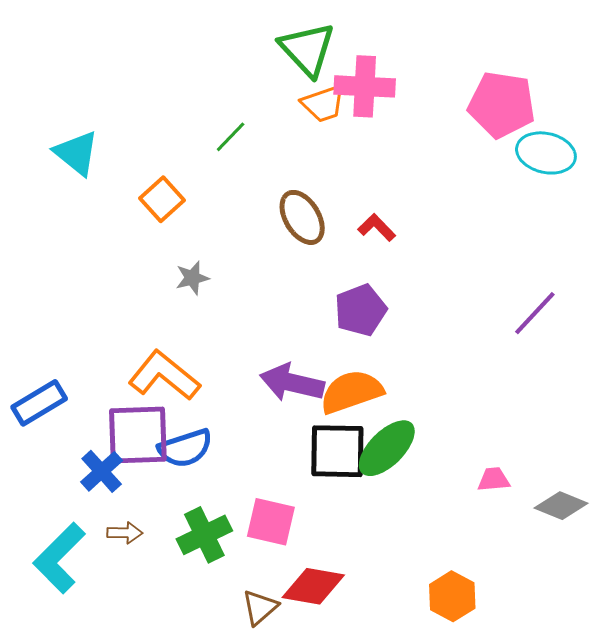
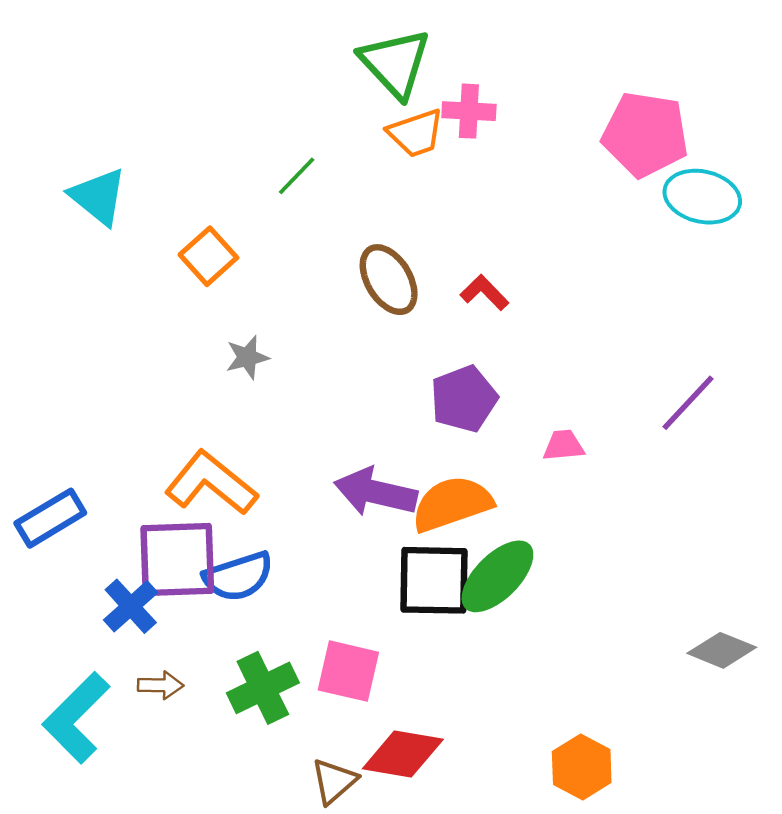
pink cross: (365, 86) -> (469, 111), size x0.7
pink trapezoid: (494, 479) -> (564, 445), moved

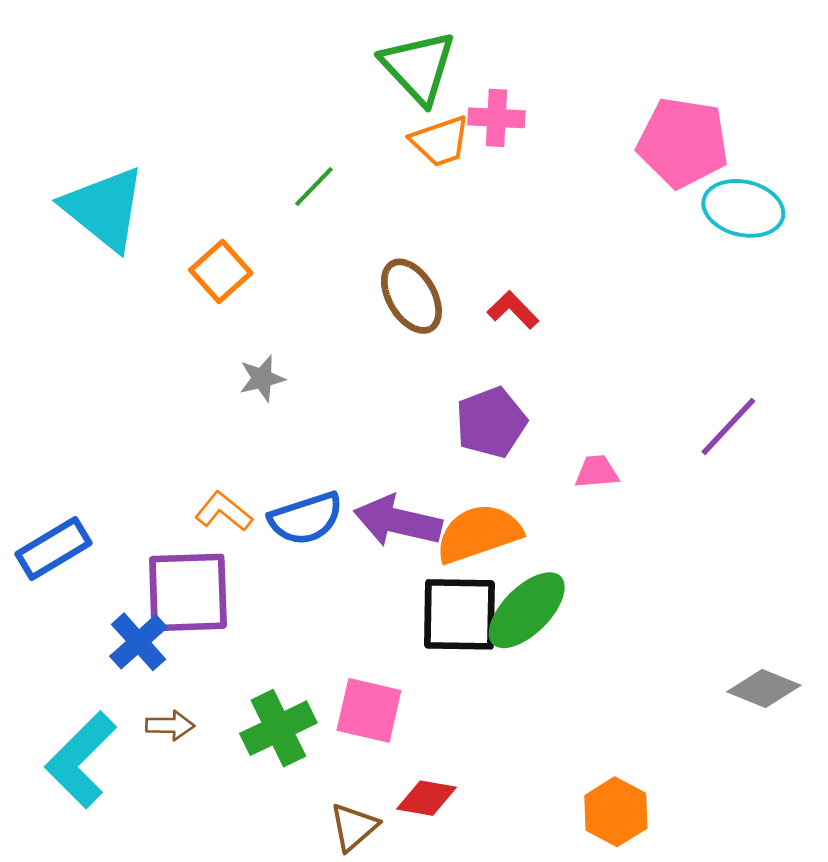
cyan triangle: (98, 197) -> (104, 208), size x1.4
orange L-shape: (211, 483) -> (224, 511), size x0.6
blue semicircle: (238, 576) -> (306, 518), moved
red diamond: (403, 754) -> (427, 798), size x0.7

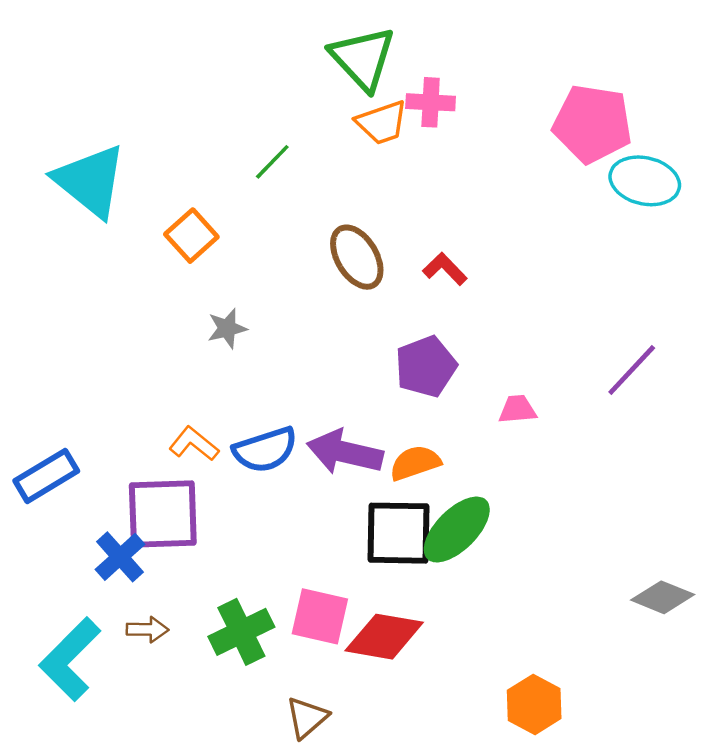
orange semicircle: (479, 533) -> (415, 463), size x0.7
red diamond: (427, 798) -> (384, 637), moved, size x1.5

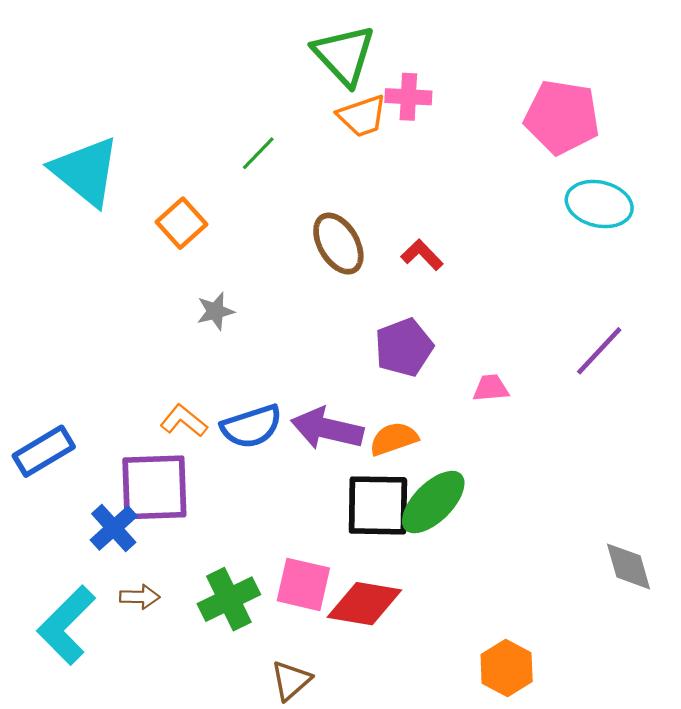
cyan ellipse: (645, 181) -> (599, 204), moved
gray diamond: (663, 597) -> (629, 566), turned 52

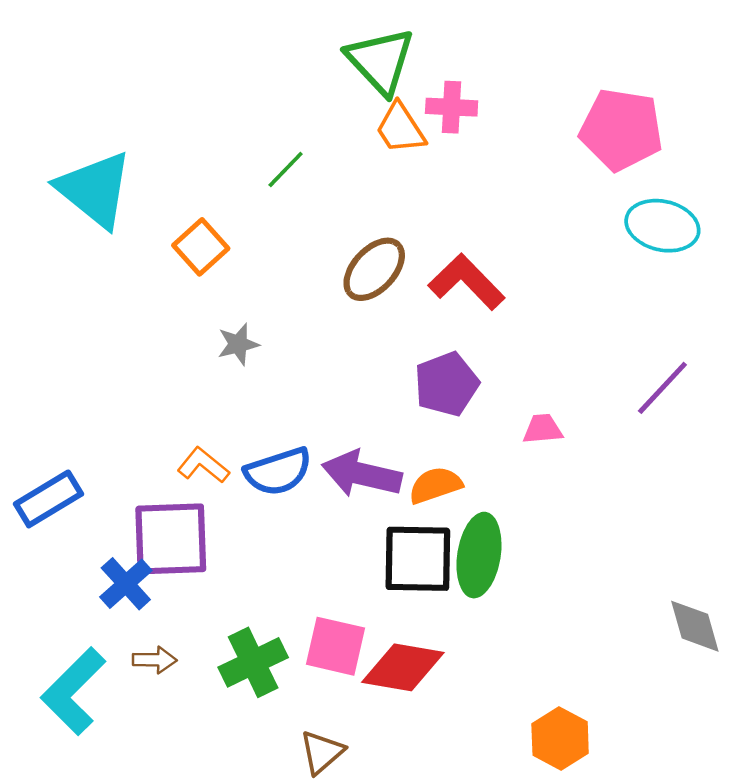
orange trapezoid: (362, 116) -> (400, 128), turned 76
brown ellipse: (338, 244) -> (374, 269), turned 74
red L-shape: (422, 255) -> (467, 282), size x1.6
green ellipse: (433, 502) -> (479, 555), turned -36

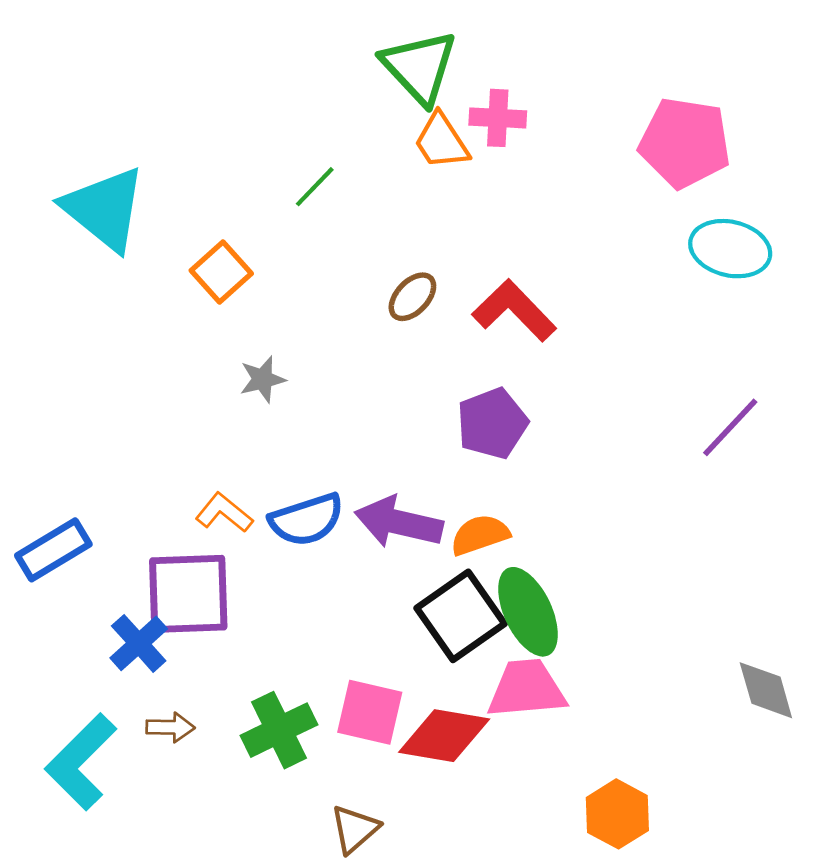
brown ellipse: (374, 269) -> (412, 297), size x0.7
pink trapezoid: (543, 429) -> (527, 689), moved, size x1.8
green ellipse: (479, 555) -> (528, 612), turned -34
black square: (418, 559) -> (461, 616), turned -36

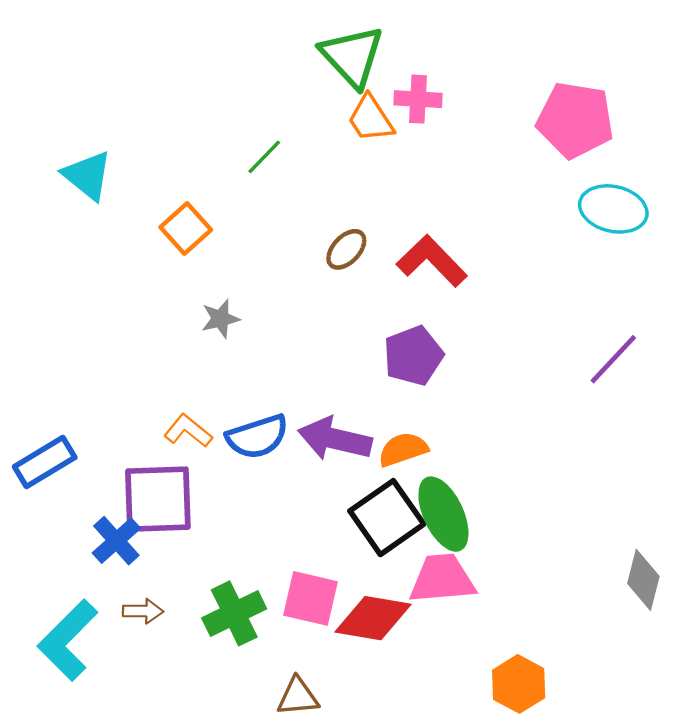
cyan triangle: (104, 209) -> (87, 175), size x0.7
gray diamond: (766, 690) -> (643, 580), turned 30
brown triangle: (355, 829) -> (298, 697), turned 36

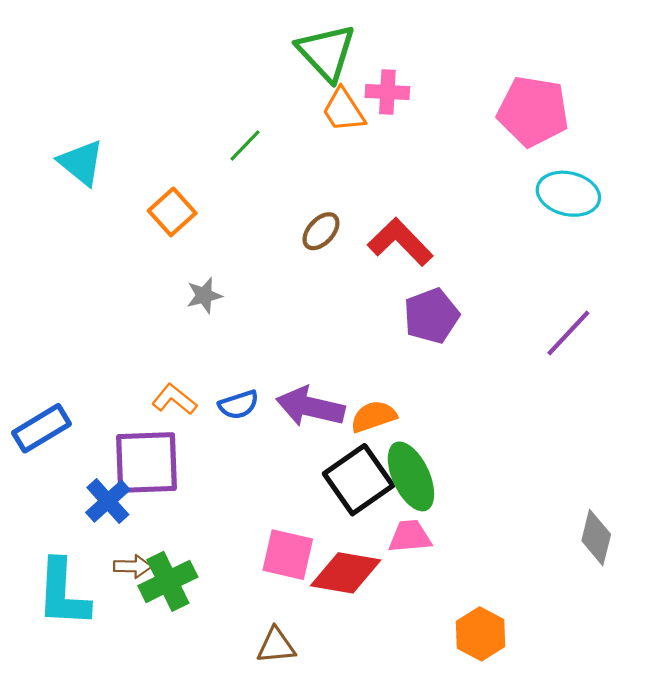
purple pentagon: (413, 356) -> (431, 316), moved
blue semicircle: (257, 437) -> (239, 405), size x0.7
pink trapezoid: (442, 579) -> (410, 536), size x0.7
green cross: (234, 613) -> (168, 581), moved
cyan L-shape: (68, 640) -> (63, 593), turned -42

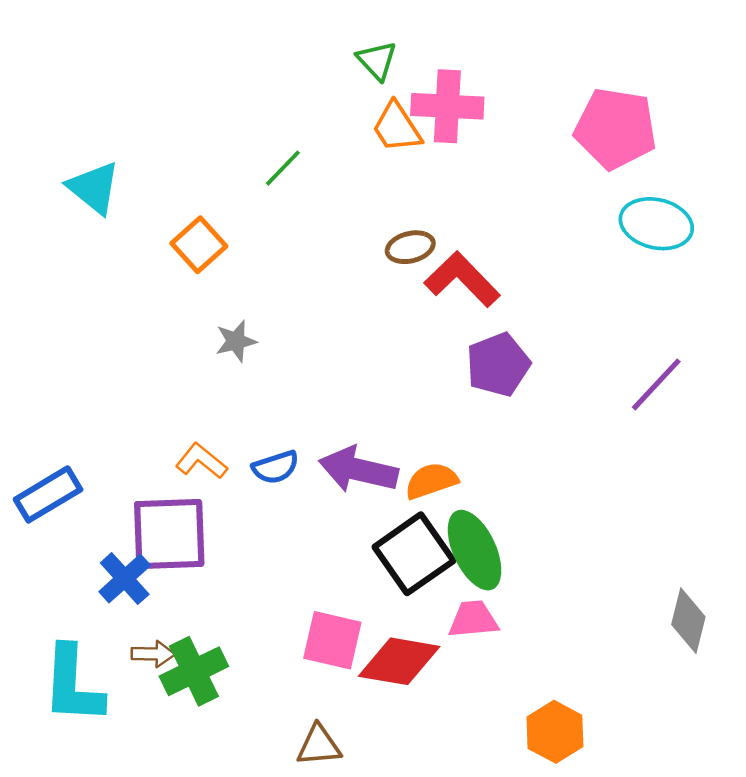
green triangle: (326, 52) -> (377, 60), size x0.6
pink cross: (387, 92) -> (447, 106), size x1.4
brown ellipse: (321, 231) -> (410, 247), moved, turned 33

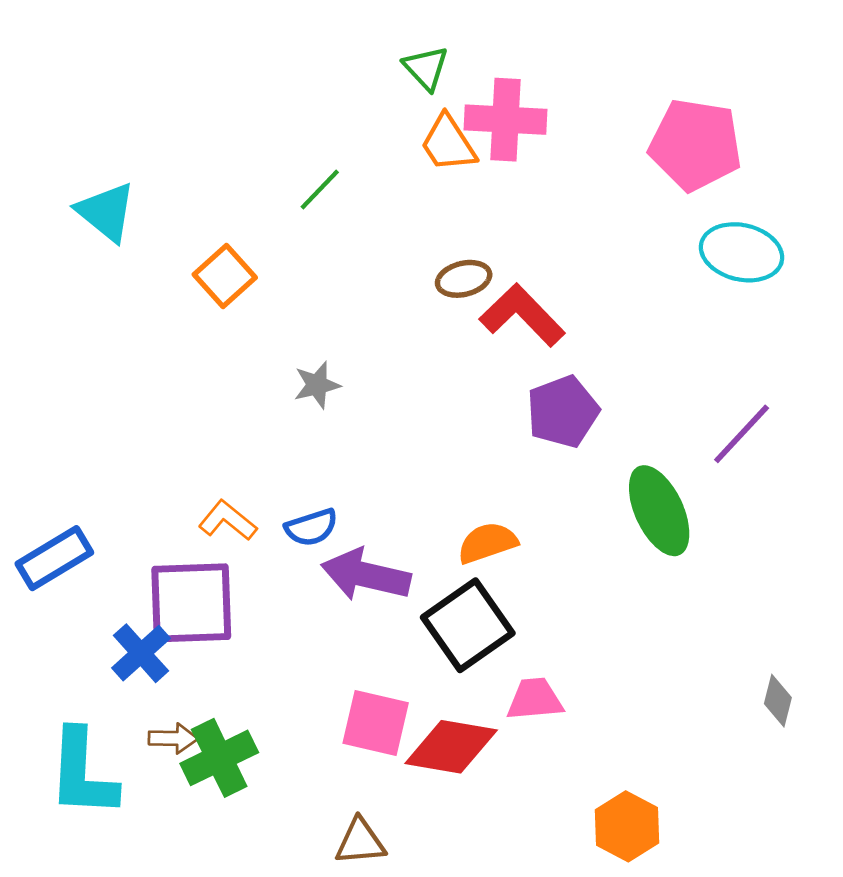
gray star: (236, 341) -> (317, 385), moved
purple arrow: (358, 470) -> (366, 575), moved
green ellipse: (475, 550) -> (659, 511), moved
gray diamond: (688, 621) -> (778, 701), size x0.7

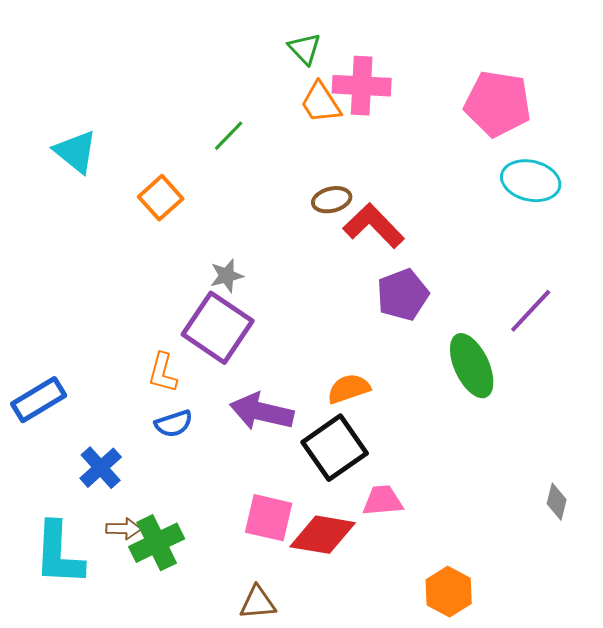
orange L-shape: (228, 520) -> (163, 373), turned -114
blue semicircle: (311, 527) -> (174, 424), moved
purple square: (191, 603) -> (218, 328), moved, turned 36

